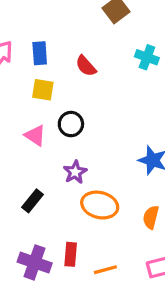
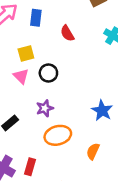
yellow square: (43, 90) -> (26, 53), moved, turned -35
orange ellipse: (100, 205) -> (58, 135), turned -40

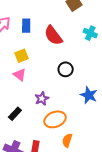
red semicircle: (67, 33) -> (53, 35), size x1.5
black circle: (48, 73) -> (66, 69), moved
orange semicircle: (93, 151) -> (67, 140), moved

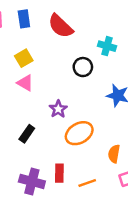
cyan cross: (90, 33) -> (107, 46), moved
orange semicircle: (67, 140) -> (114, 154), moved

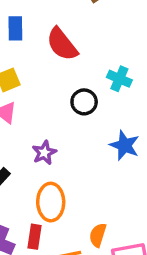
orange ellipse: (79, 133) -> (51, 202), moved, turned -68
orange semicircle: (114, 154) -> (98, 235), moved

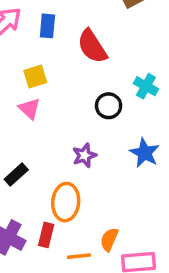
purple star: (44, 153) -> (84, 155), moved

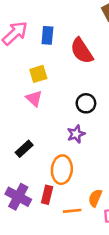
black circle: (109, 106) -> (86, 103), moved

